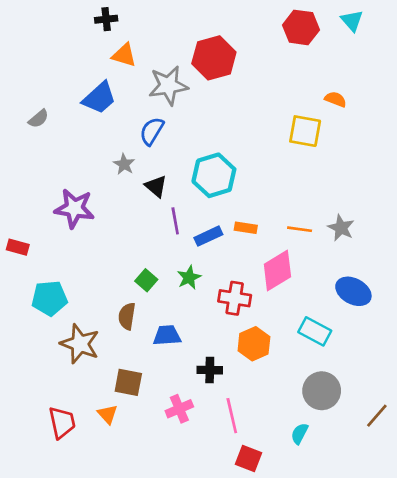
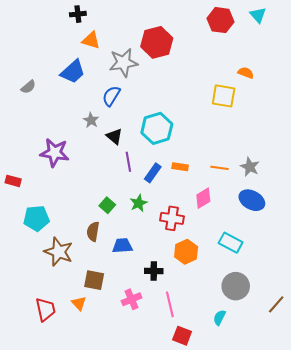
blue rectangle: (208, 236) -> (153, 173), turned -30
pink diamond: (277, 271) -> (203, 198), size x0.7
blue ellipse: (353, 291) -> (252, 200), moved

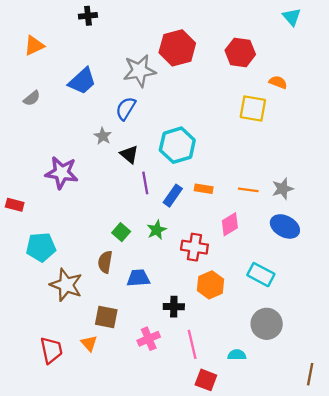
red hexagon: (221, 20) -> (240, 52), moved
orange triangle: (91, 40) -> (34, 46), moved, turned -42
gray star: (250, 167) -> (283, 189), turned 30
brown line: (276, 304) -> (310, 374), moved, turned -30
cyan semicircle: (219, 317) -> (237, 355), moved, turned 63

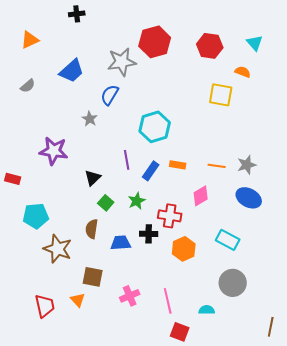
cyan triangle: (292, 17) -> (255, 43), moved
black triangle: (129, 154) -> (93, 178), moved, turned 36
black cross: (174, 307) -> (149, 234), moved

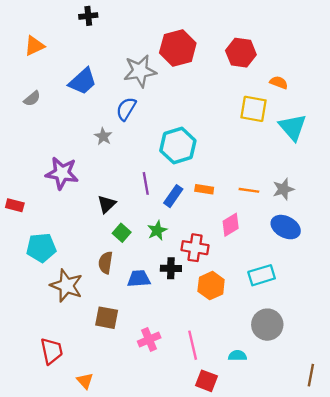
cyan triangle: (255, 43) -> (293, 127), moved, size x1.5
cyan rectangle: (228, 240) -> (262, 275), turned -45
orange triangle: (78, 300) -> (85, 381), moved

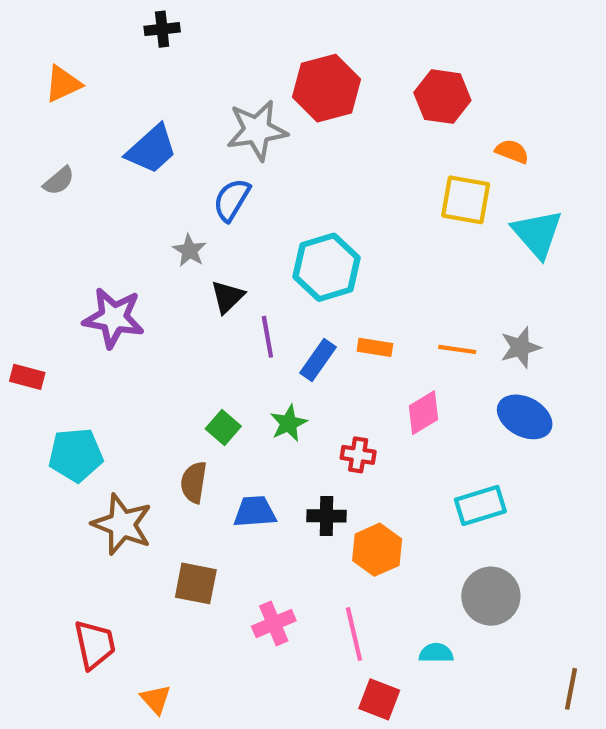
black triangle: (107, 204) -> (227, 297), moved
red cross: (195, 248) -> (358, 455), size x0.7
black cross: (171, 268) -> (327, 516), moved
orange hexagon: (211, 286) -> (377, 550), moved

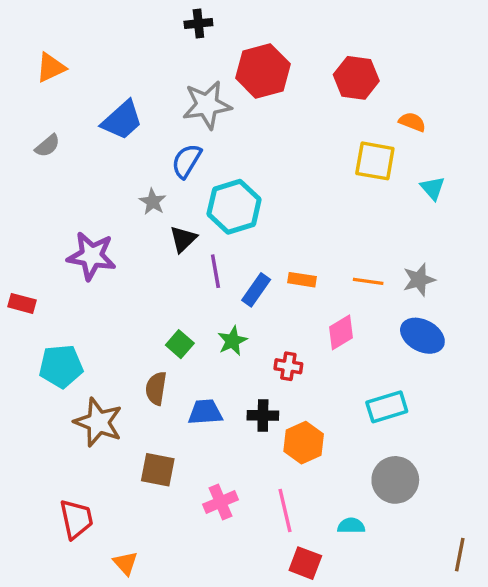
black cross: (162, 29) -> (198, 23), moved
cyan triangle: (537, 234) -> (433, 188), size x0.6
cyan hexagon: (327, 267) -> (234, 207), moved

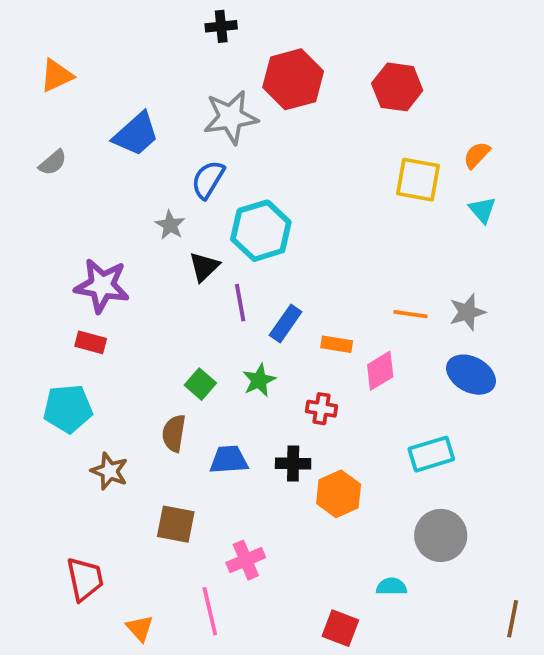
orange semicircle: (412, 122) -> (477, 155), moved, turned -68
orange rectangle: (302, 280) -> (337, 344), moved
red rectangle: (22, 303) -> (91, 342), moved
brown star: (98, 422) -> (110, 471), size x0.7
pink line: (285, 510) -> (210, 611), moved

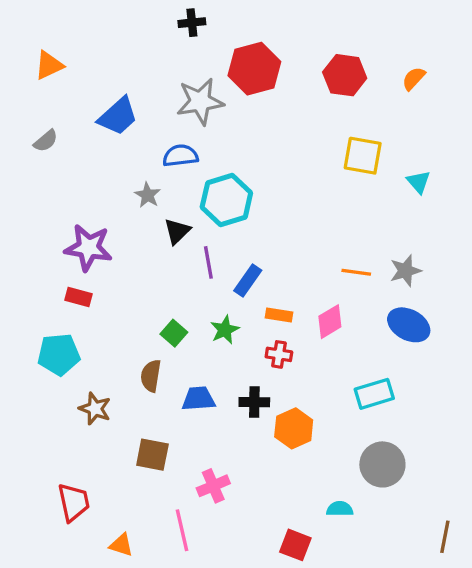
orange semicircle: (477, 155) -> (414, 78), moved
blue semicircle: (208, 180) -> (180, 156), turned 52
orange rectangle: (337, 344) -> (279, 315), moved
orange triangle: (140, 628) -> (121, 545), turned -30

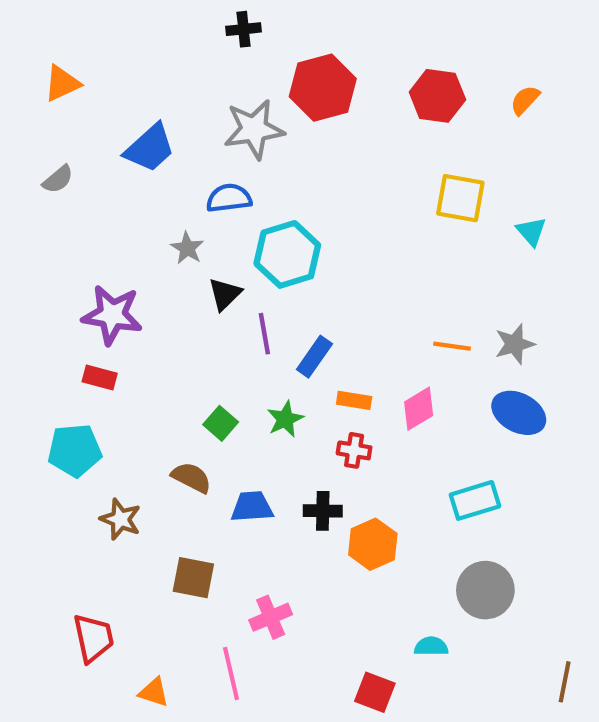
brown semicircle: (151, 376) -> (191, 477), turned 108

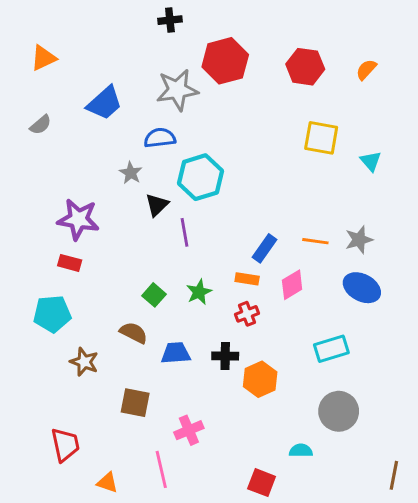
blue rectangle: (314, 357) -> (264, 248), moved
red cross: (354, 450) -> (247, 314), turned -30

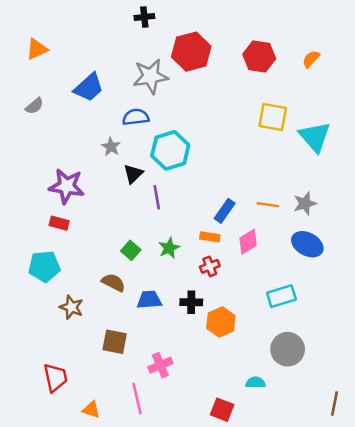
cyan triangle: (371, 161) -> (315, 137), size x1.8

